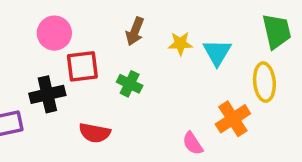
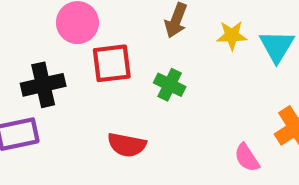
black cross: (47, 94) -> (43, 85), moved

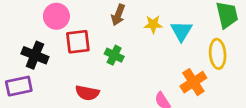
black cross: (43, 85) -> (35, 55), turned 35

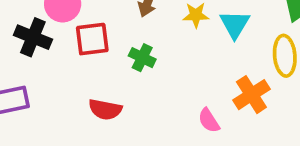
black cross: (35, 55) -> (33, 37), moved

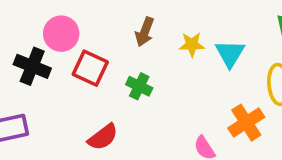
red square: (92, 39) -> (90, 68), turned 32
red semicircle: (105, 109) -> (103, 137), turned -48

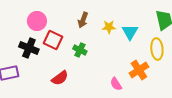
black cross: (32, 66) -> (29, 48), moved

